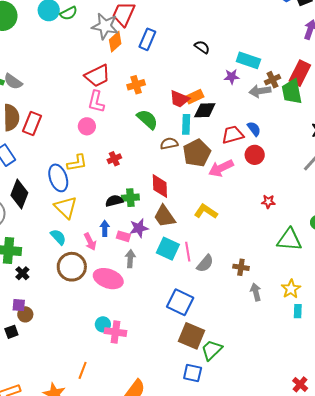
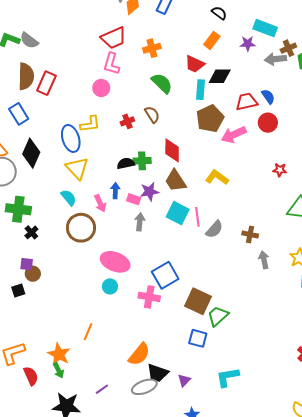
orange rectangle: (195, 97) -> (212, 40), moved, turned -30
brown semicircle: (169, 143) -> (152, 115), moved, turned 66
pink ellipse: (108, 279) -> (115, 262), moved
blue square: (180, 302) -> (165, 275), moved, turned 32
pink cross: (116, 332) -> (149, 297), moved

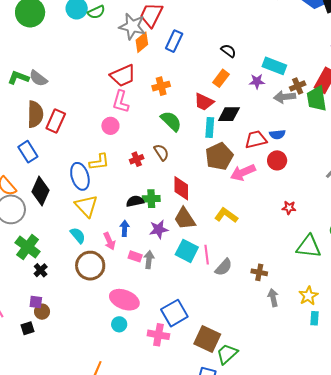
blue semicircle: (268, 97) -> (277, 134), turned 119
pink rectangle: (134, 199) -> (135, 256), moved
green cross: (18, 209) -> (28, 247), turned 30

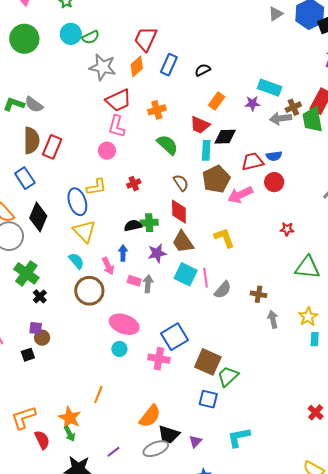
gray star: (132, 26) -> (103, 67), moved
black semicircle: (228, 51) -> (203, 70), moved, turned -63
brown semicircle: (161, 152) -> (181, 183), moved
yellow L-shape: (226, 215) -> (224, 238), turned 35

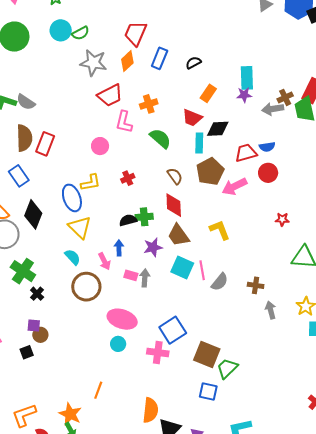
cyan rectangle: (270, 88) -> (247, 78), moved, turned 70
pink L-shape: (117, 126) -> (124, 122), moved
orange semicircle: (150, 416) -> (150, 410), turned -30

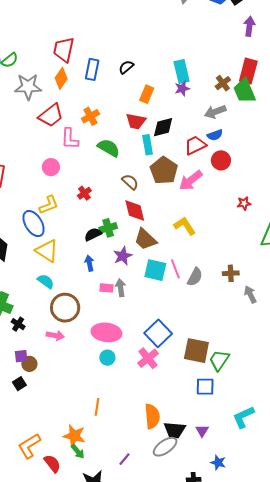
gray arrow: (273, 109) -> (215, 112), moved
pink arrow: (104, 261) -> (55, 335), moved, turned -42
pink cross: (158, 353) -> (148, 358), turned -35

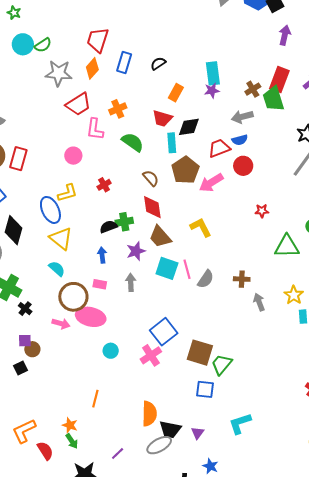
pink rectangle: (106, 288) -> (100, 284), moved
pink ellipse: (106, 332) -> (91, 317), moved
orange star: (74, 436) -> (70, 425), size x0.7

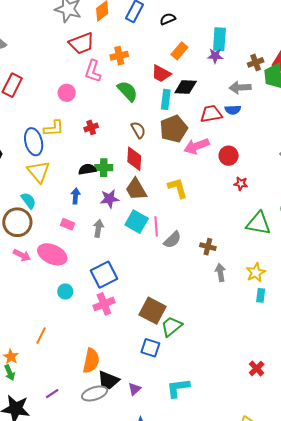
red circle: (243, 166) -> (229, 156), moved
brown circle: (73, 297) -> (17, 222), moved
blue square: (164, 332) -> (104, 275), moved

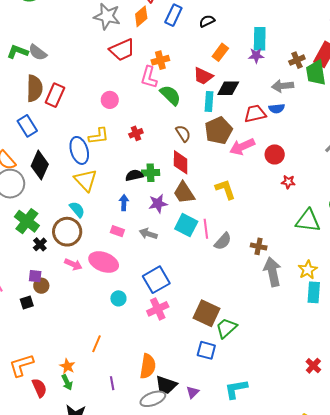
pink L-shape: (93, 71) -> (149, 77), moved
gray arrow: (98, 228) -> (148, 234), turned -78
gray arrow: (220, 273) -> (272, 272), size x1.6
cyan rectangle: (261, 295) -> (314, 292), size x1.5
purple line: (52, 394) -> (112, 383), moved, turned -64

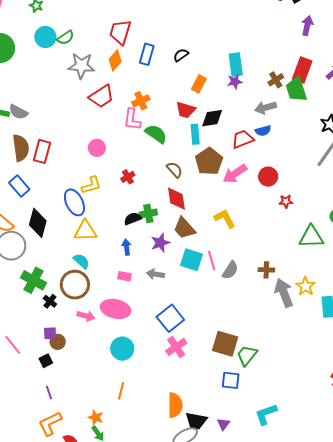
yellow triangle: (86, 180) -> (85, 231), turned -40
yellow star: (308, 270) -> (306, 286), moved
cyan circle: (118, 298) -> (122, 349), moved, size x1.5
purple line: (112, 383) -> (49, 393), moved

